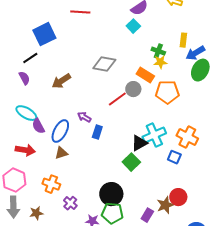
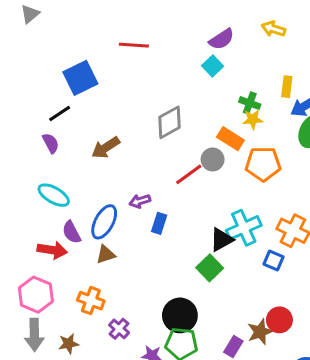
gray diamond: (104, 64) -> (170, 122), turned -40
purple arrow: (84, 117) -> (140, 201), turned -48
purple semicircle: (38, 126) -> (72, 232), moved

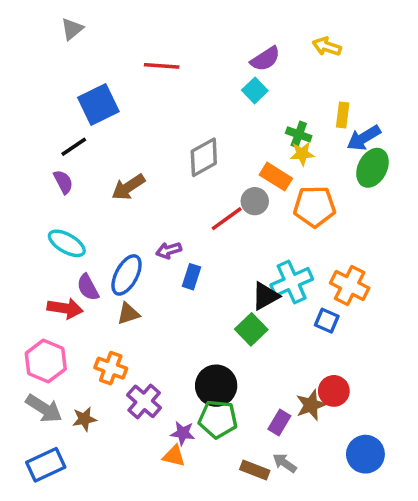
gray triangle: (30, 14) -> (72, 29), moved
purple cross: (119, 329) -> (144, 401), size x1.4
gray arrow: (34, 335) -> (44, 408), turned -56

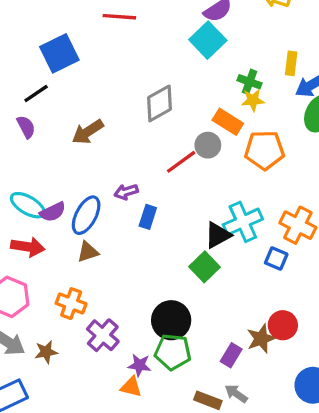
cyan square: (255, 90) -> (208, 40), size x1.5
cyan ellipse: (67, 243) -> (28, 205), moved
purple semicircle: (88, 287) -> (53, 212), moved, turned -88

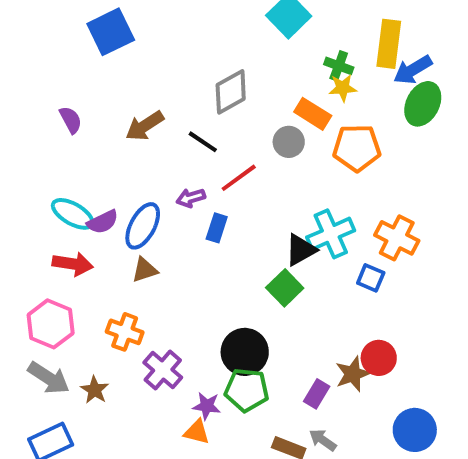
yellow rectangle: (291, 63) -> (389, 44), size x1.6
black line: (36, 93) -> (203, 142), moved, turned 68
red line: (181, 162) -> (239, 178), moved
brown star: (46, 352) -> (95, 390), turned -30

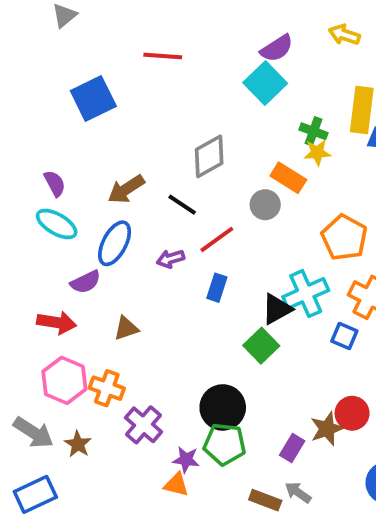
orange pentagon: (357, 148) -> (344, 238), moved, turned 30
cyan ellipse: (73, 214) -> (57, 224), moved
blue ellipse: (143, 226) -> (115, 243), moved
blue rectangle: (217, 228) -> (217, 288), moved
pink hexagon: (51, 324) -> (64, 380), moved

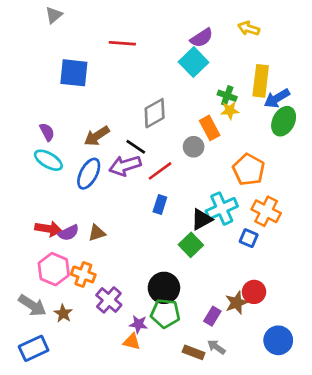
blue square: (93, 98) -> (74, 73), turned 32
orange rectangle: (288, 178) -> (210, 128), turned 30
purple arrow: (171, 259) -> (125, 166), moved, size x1.6
purple semicircle: (86, 282) -> (69, 233), moved

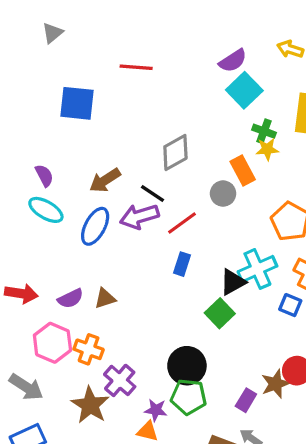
cyan square: (194, 62) -> (244, 90), moved
red arrow: (48, 229) -> (21, 294), moved
brown star: (63, 313) -> (90, 405), moved, size x1.6

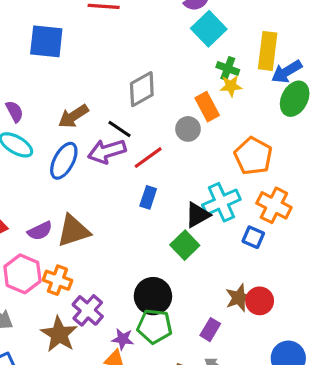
brown triangle: (105, 298) -> (73, 231), size x1.6
brown star: (275, 384) -> (239, 298), moved

